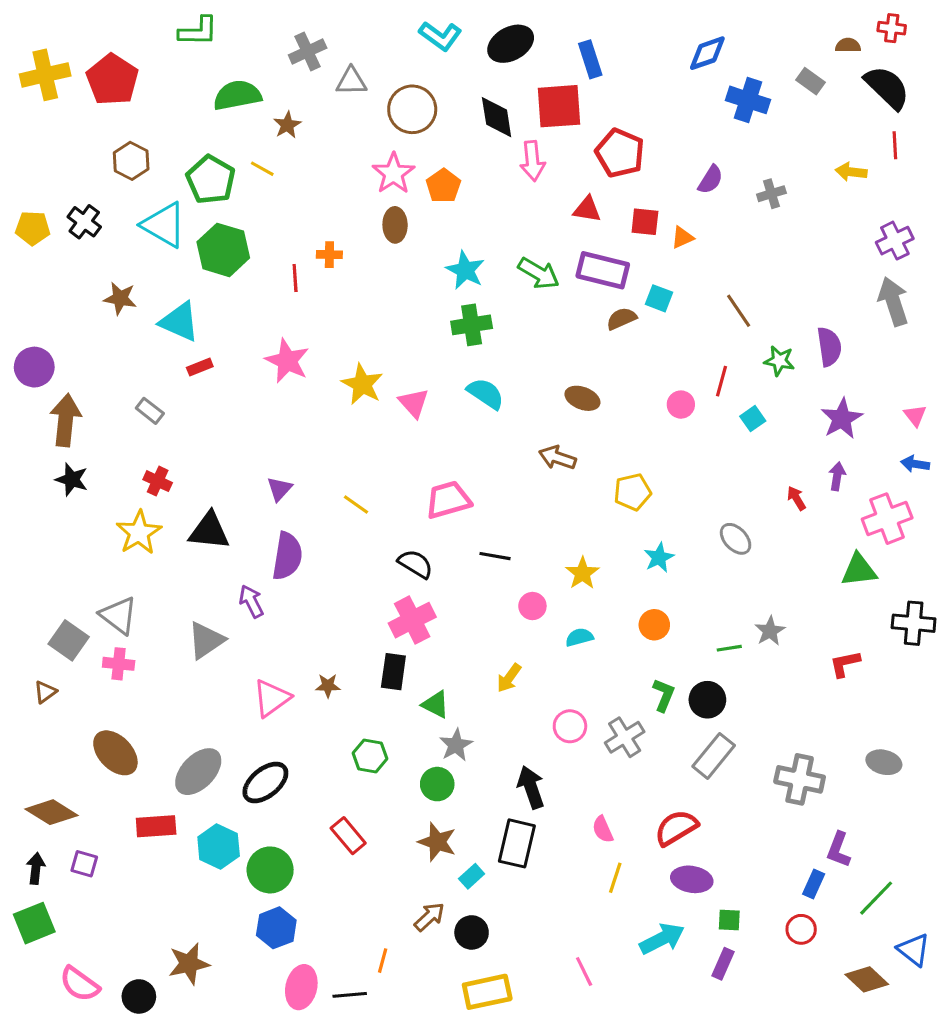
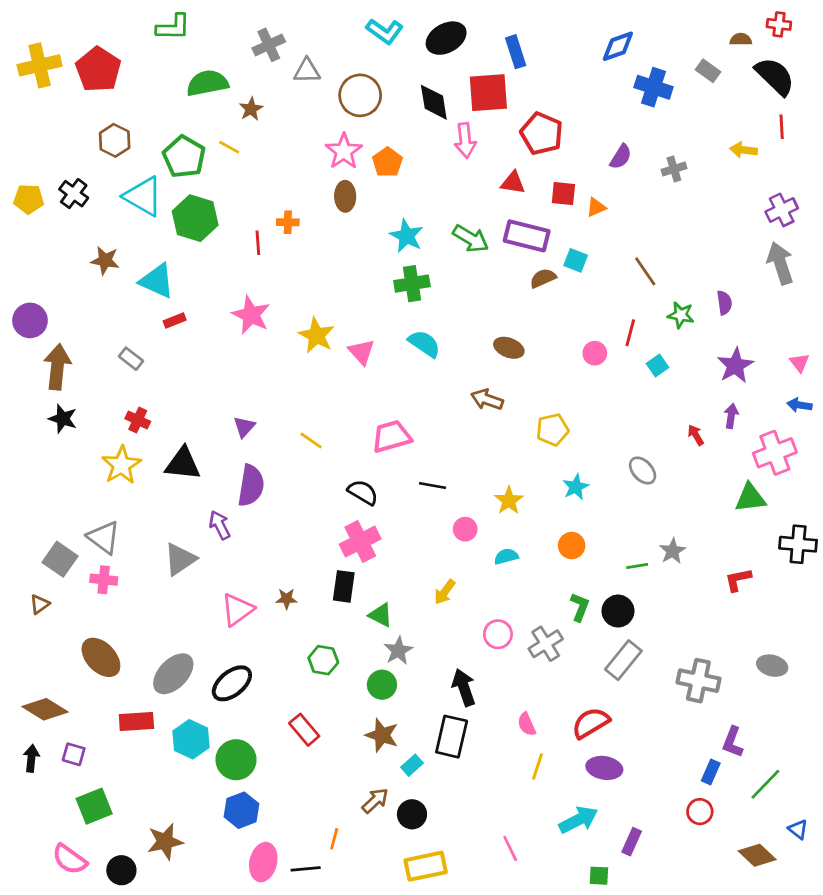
purple semicircle: (829, 347) -> (724, 303), size x0.7
green square: (729, 920) -> (599, 876), moved
green square: (34, 923) -> (94, 806), moved
blue triangle: (914, 950) -> (798, 829), size x0.7

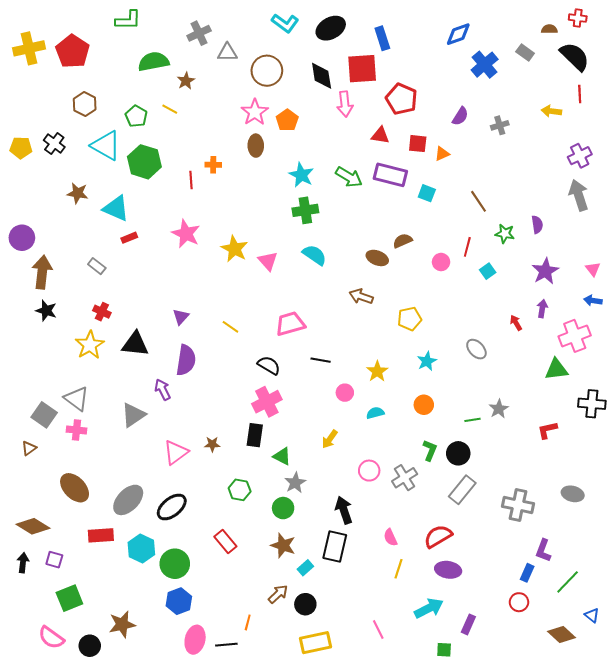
blue cross: (653, 87) -> (485, 65), turned 32
green pentagon: (184, 157) -> (136, 116), size x0.7
brown semicircle: (543, 278) -> (403, 241), moved

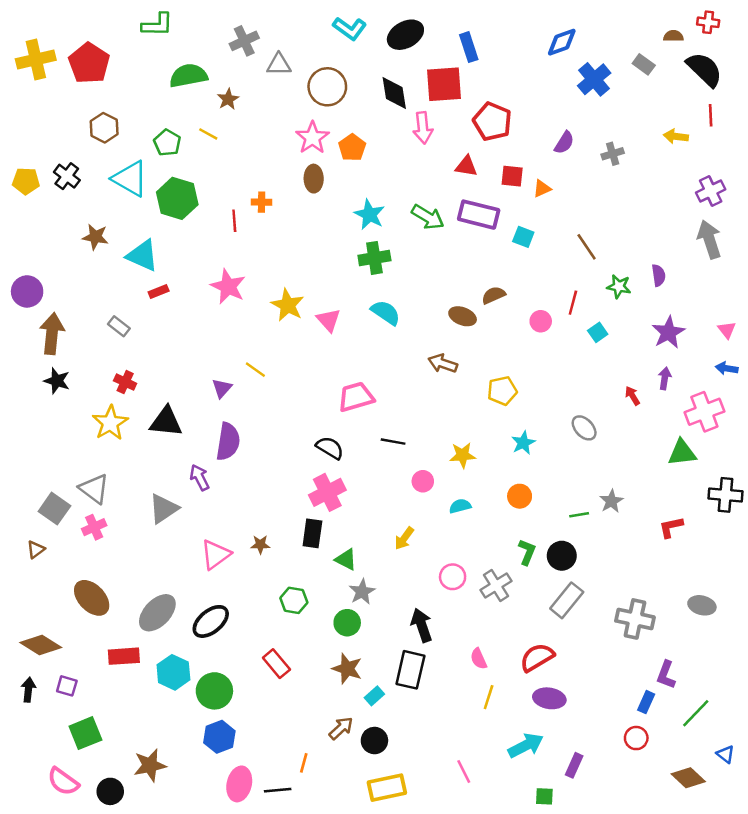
yellow line: (230, 327) -> (255, 370), moved
yellow star: (377, 371) -> (463, 455), turned 30
pink cross: (77, 430) -> (94, 527), turned -30

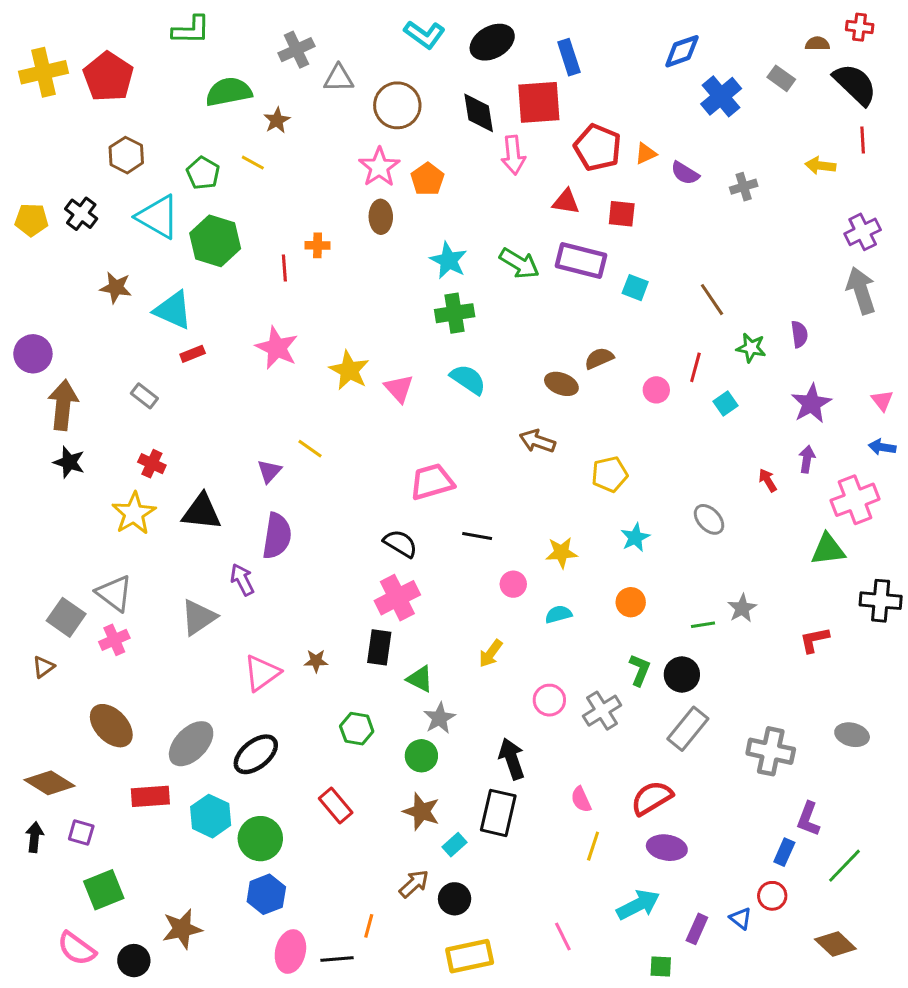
purple semicircle: (564, 143) -> (685, 173), turned 90
orange triangle: (542, 189) -> (646, 154), moved
blue triangle: (726, 754) -> (741, 918), moved

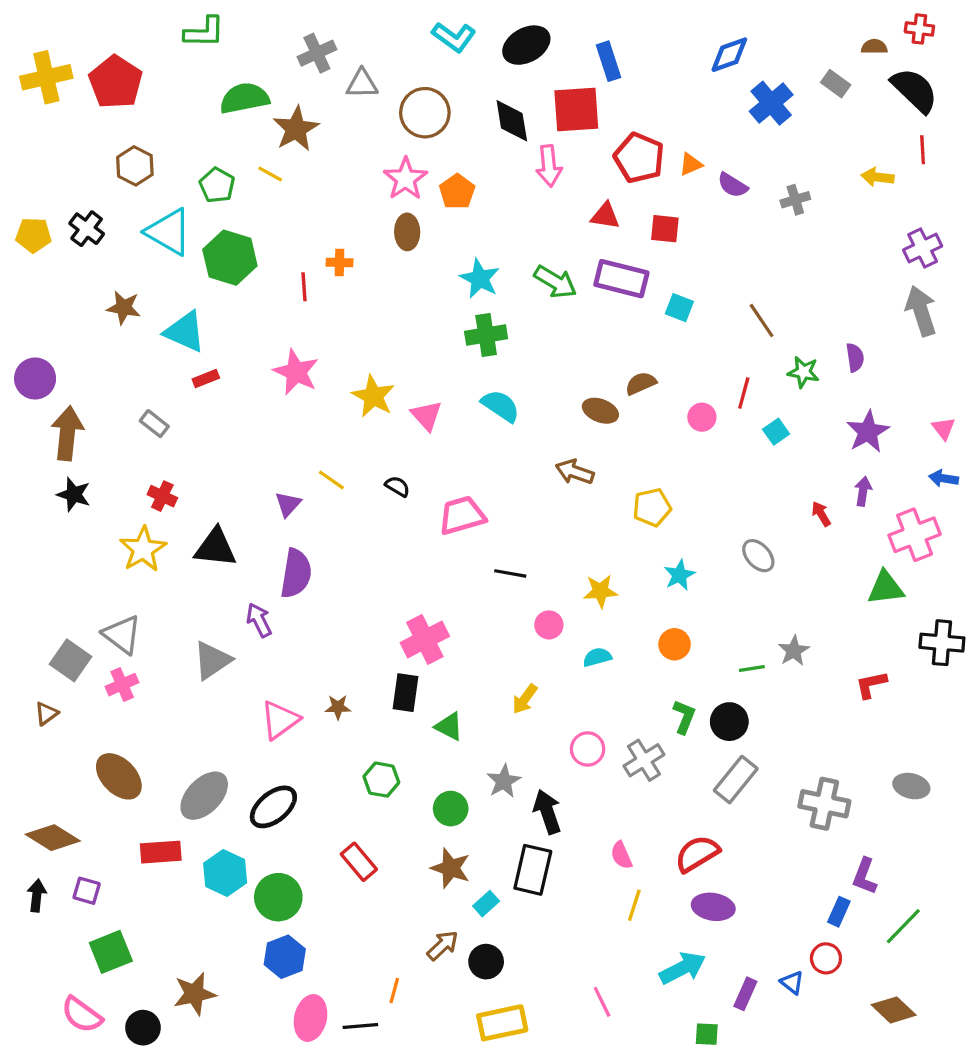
brown star: (277, 120) -> (296, 129), size x1.6
black semicircle: (400, 543) -> (397, 486), moved, size x0.7
gray star: (439, 718) -> (504, 781), moved

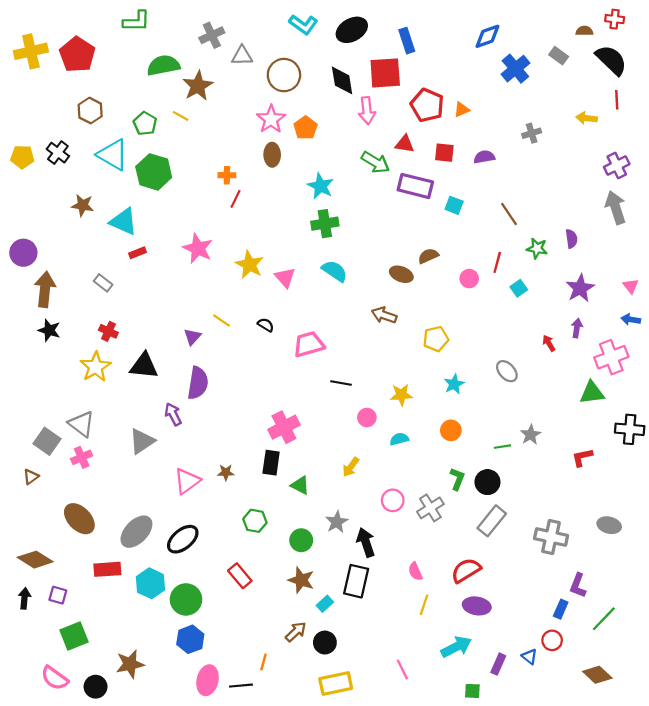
purple semicircle: (733, 185) -> (484, 157), moved, turned 138
green arrow: (555, 282) -> (375, 162), moved
red line: (304, 287) -> (236, 199), moved, turned 30

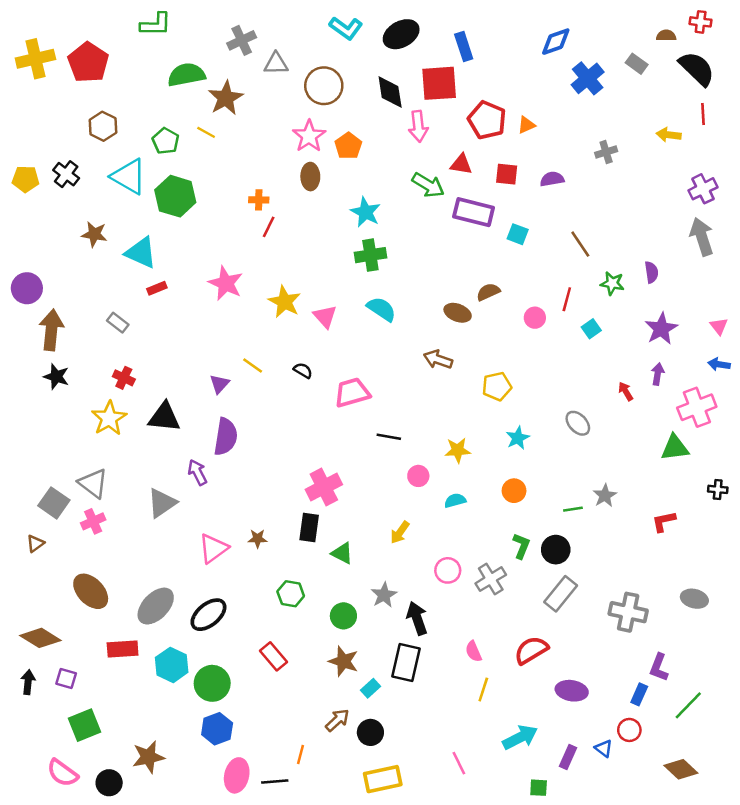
black cross: (630, 429) -> (718, 489), size x0.6
purple ellipse: (477, 606) -> (572, 691), moved

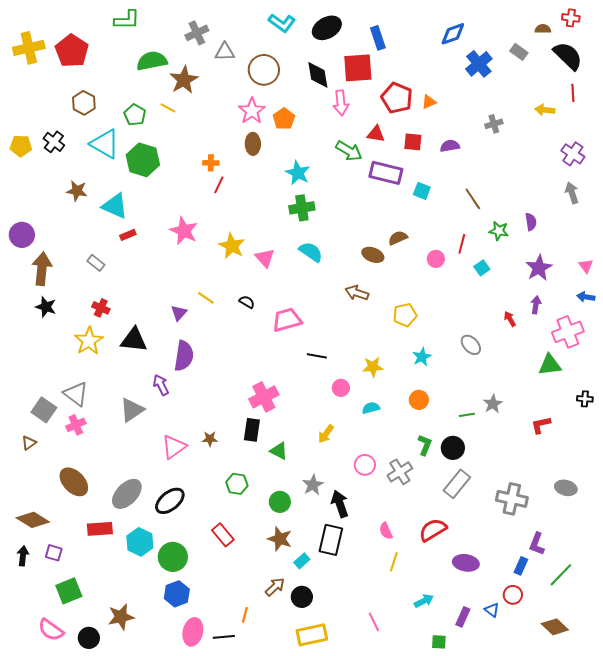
purple cross: (703, 189) -> (573, 154), turned -30
gray arrow: (702, 237) -> (572, 193), size x0.7
cyan arrow: (520, 737) -> (424, 601), size x0.7

